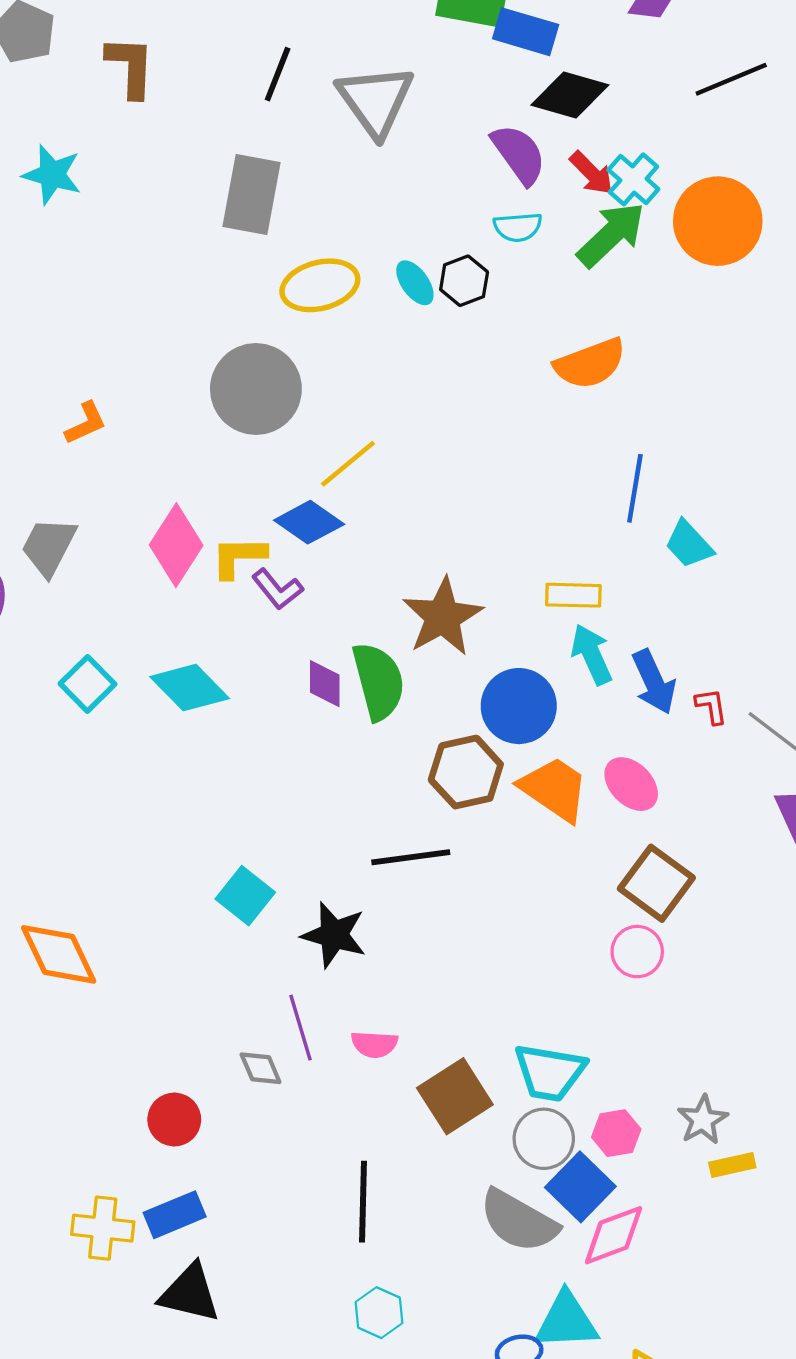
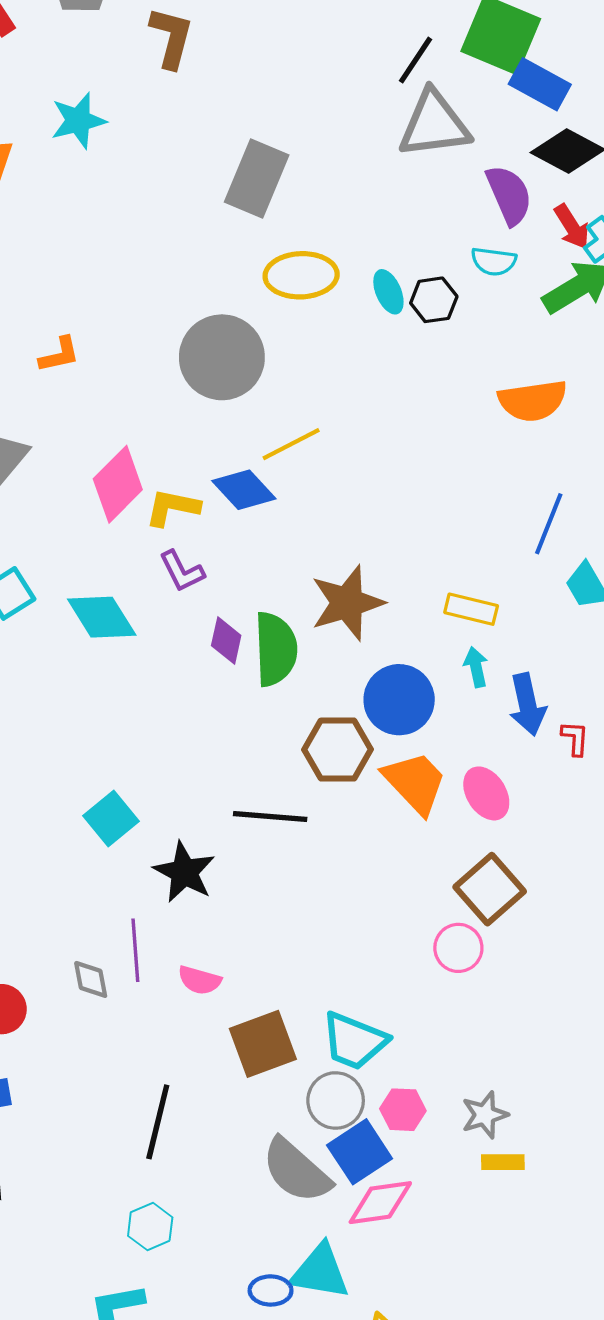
black line: (278, 74) -> (415, 60), moved
gray triangle: (375, 101) -> (434, 124), moved, turned 46
cyan star: (52, 175) -> (78, 121), turned 30
purple L-shape: (277, 589) -> (182, 571), moved
cyan arrow: (592, 654) -> (476, 667), size x0.7

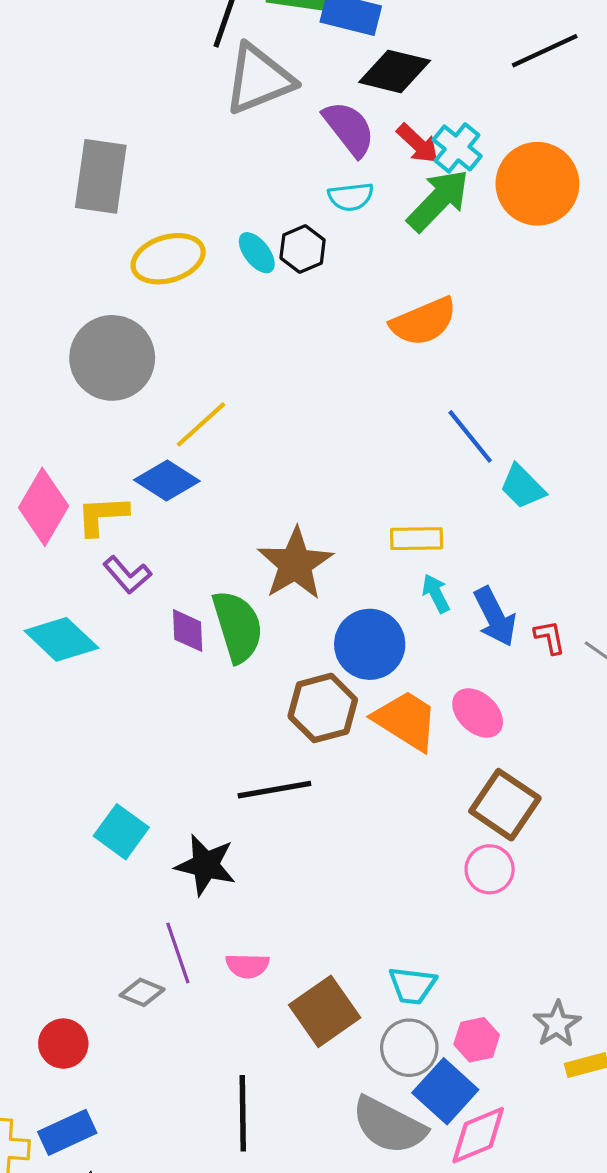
blue line: (549, 524) -> (470, 436), turned -46
gray diamond: (91, 979) -> (142, 992), turned -42
cyan trapezoid: (354, 1041) -> (412, 985), size x0.7

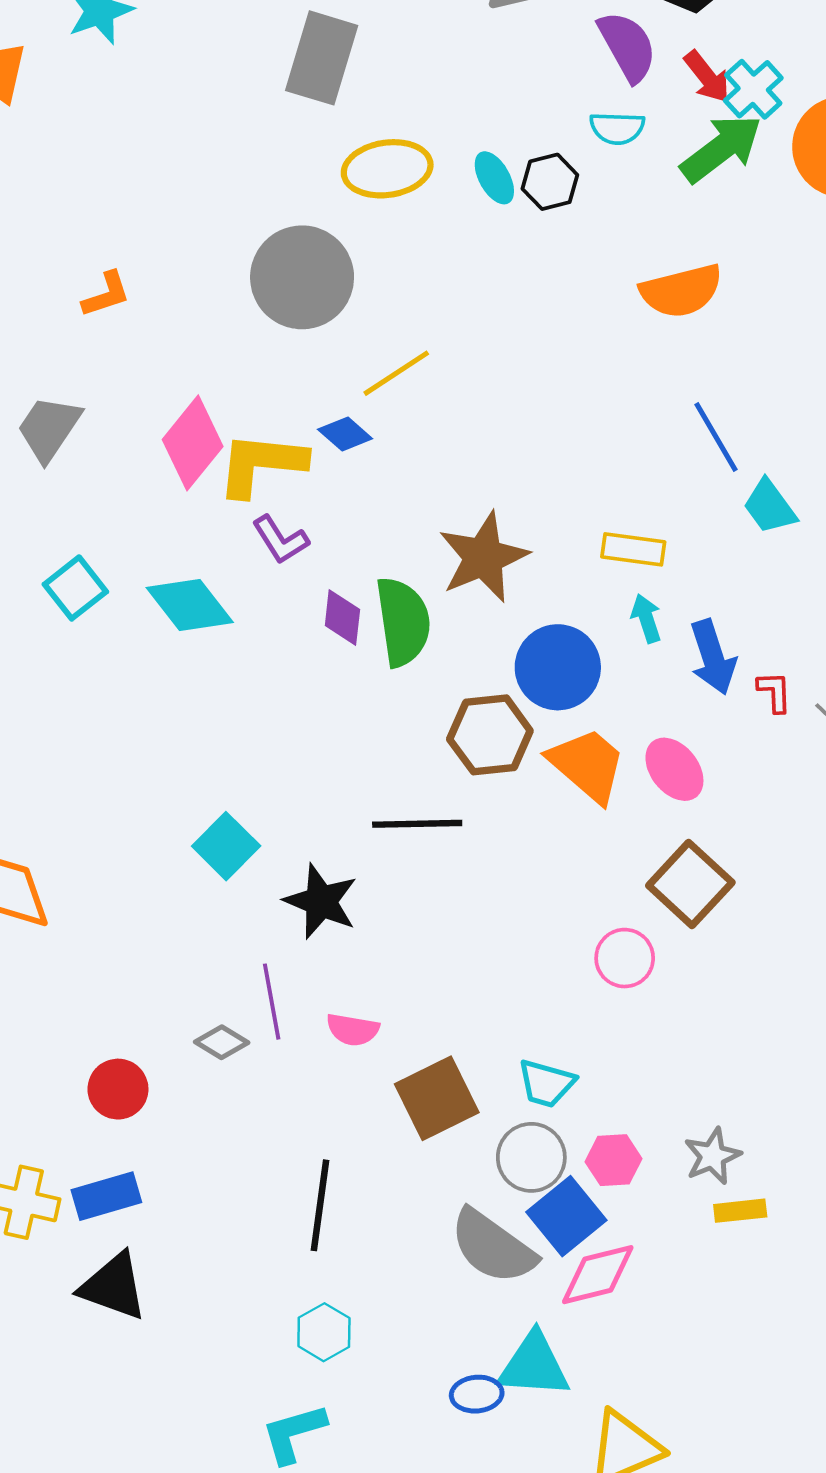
blue diamond: (167, 480) -> (345, 434), size x0.7
yellow L-shape: (102, 515) -> (261, 464), size x1.4
pink circle: (490, 869) -> (625, 958), moved

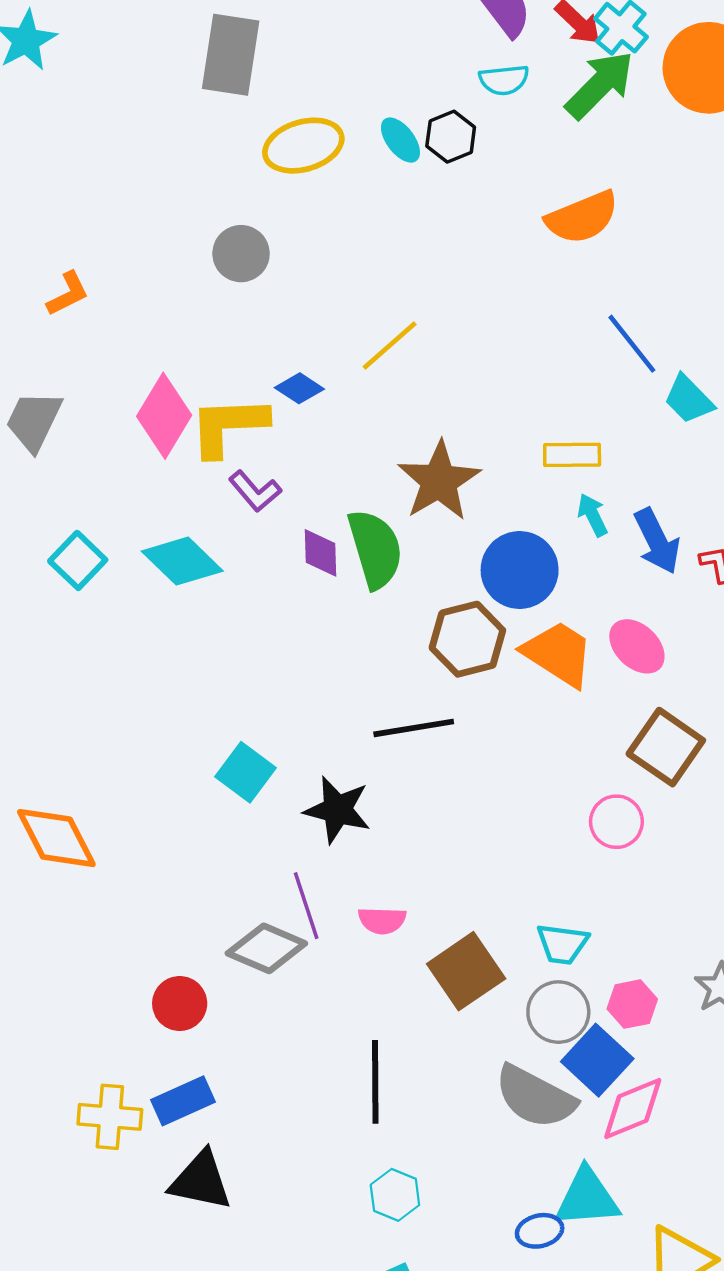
gray circle: (302, 277) -> (241, 254), size x0.6
yellow line: (396, 373) -> (390, 345), moved
gray diamond: (222, 1042) -> (266, 948), size x1.6

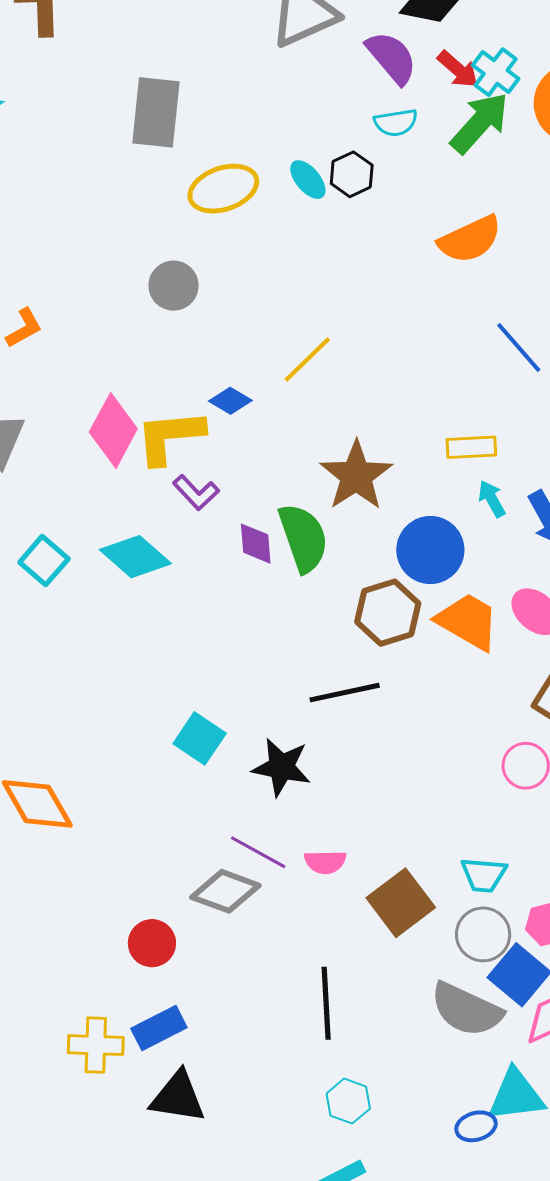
purple line: (306, 906) -> (258, 852), turned -40

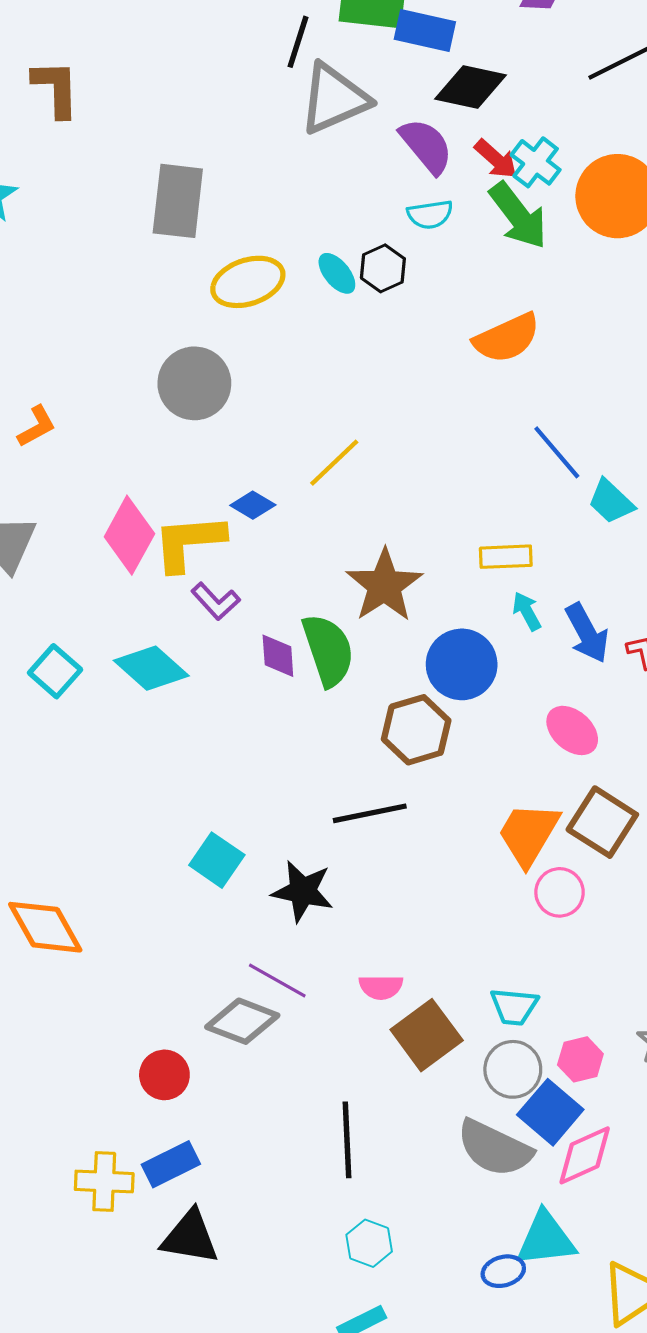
green arrow: (480, 123) -> (518, 216), turned 100
gray circle: (174, 286) -> (194, 383), size x1.4
orange trapezoid: (468, 621) -> (528, 834), moved, turned -90
pink semicircle: (325, 862) -> (381, 987), moved

